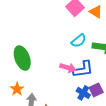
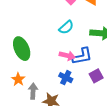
cyan semicircle: (79, 41) -> (66, 27), moved
blue cross: (83, 93) -> (66, 78), moved

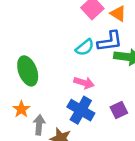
blue L-shape: (82, 56) -> (110, 41), moved
blue cross: (66, 78) -> (81, 110), size x1.5

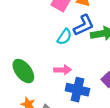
pink arrow: (84, 83) -> (63, 70), moved

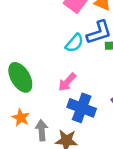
pink arrow: (63, 70) -> (67, 82), turned 126

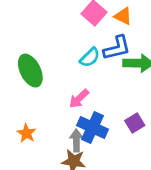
green ellipse: (20, 77) -> (30, 71), moved
gray arrow: (42, 130) -> (76, 140), moved

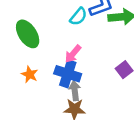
blue cross: (93, 127) -> (68, 74), moved
orange star: (26, 133) -> (30, 74), moved

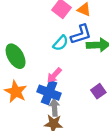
orange star: (30, 74) -> (16, 92), size x1.5

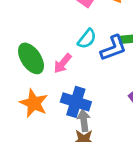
blue L-shape: (81, 34) -> (113, 48), moved
pink arrow: (54, 75) -> (63, 63), moved

